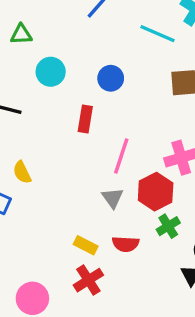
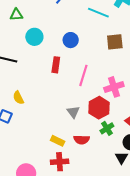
pink line: (121, 156) -> (83, 75), moved
red cross: (88, 280) -> (60, 162), turned 30

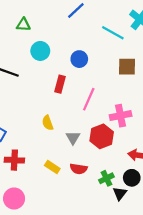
yellow semicircle: (18, 98) -> (48, 123), moved
green cross: (107, 128) -> (106, 178), moved
red cross: (60, 162) -> (14, 160), moved

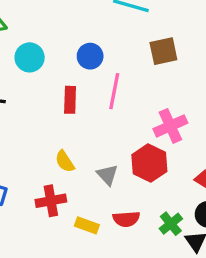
pink line: (89, 99) -> (114, 91), moved
red cross: (14, 160) -> (51, 201), moved

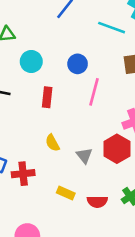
red rectangle: (70, 100) -> (47, 97), moved
red cross: (51, 201) -> (23, 174), moved
red semicircle: (126, 219) -> (97, 202), moved

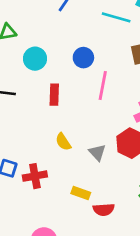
red semicircle: (97, 202) -> (104, 210), moved

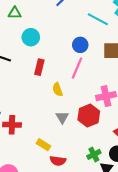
blue circle: (83, 58) -> (80, 45), moved
yellow semicircle: (63, 142) -> (58, 89), moved

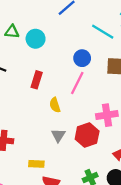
green triangle: (15, 13) -> (12, 32), moved
cyan circle: (31, 37) -> (36, 39), moved
yellow rectangle: (43, 145) -> (36, 164), turned -32

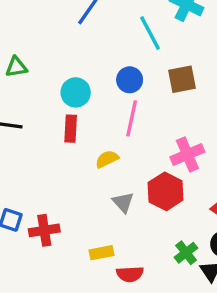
cyan line: (103, 32) -> (150, 33), turned 45
cyan circle: (36, 39) -> (76, 92), moved
yellow semicircle: (55, 105) -> (107, 159), turned 96

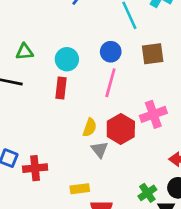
green triangle: (16, 67) -> (25, 52), moved
yellow semicircle: (107, 159) -> (90, 127), moved, turned 132
red hexagon: (166, 191) -> (121, 129), moved

